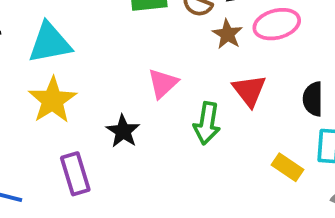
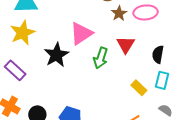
pink triangle: (163, 83) -> (81, 33), size x1.4
black star: (123, 131) -> (56, 55), size x1.4
purple rectangle: (75, 174) -> (15, 70), moved, turned -40

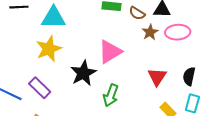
red triangle: (126, 45) -> (157, 77), moved
green arrow: (101, 58) -> (111, 95), moved

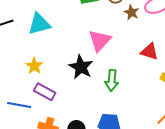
yellow star: (49, 49) -> (34, 66), moved, size x0.7
red triangle: (157, 77) -> (149, 51), turned -30

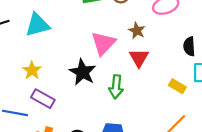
brown star: (131, 12) -> (137, 31), moved
red triangle: (149, 51) -> (139, 58), moved, turned 42

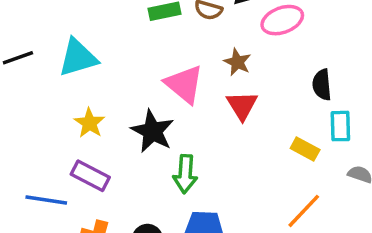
pink triangle: (103, 43) -> (184, 84), turned -32
yellow star: (32, 70) -> (89, 123), moved
green arrow: (116, 87) -> (185, 174), moved

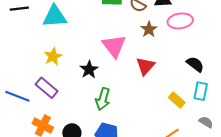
brown star: (237, 62) -> (149, 29), moved
black semicircle: (322, 85) -> (195, 64), turned 120
black star: (152, 131) -> (89, 70), size x0.7

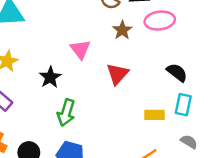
pink triangle: (114, 46) -> (80, 49), size x0.7
yellow rectangle: (177, 100) -> (154, 115), turned -42

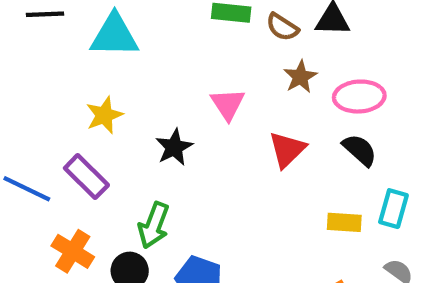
pink ellipse: (160, 21) -> (359, 97), moved
black semicircle: (177, 72) -> (360, 150), moved
green arrow: (66, 113) -> (154, 225), moved

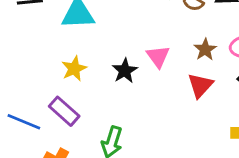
brown star: (300, 77) -> (205, 50), moved
black star: (174, 147) -> (125, 71), moved

